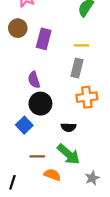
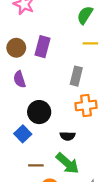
brown circle: (18, 28) -> (16, 48), moved
yellow line: (81, 45) -> (90, 43), moved
purple semicircle: (34, 80) -> (20, 79), moved

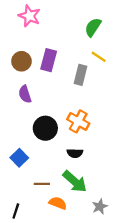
yellow line: (90, 43) -> (99, 57), turned 32
gray rectangle: (76, 76) -> (80, 75), moved
orange cross: (86, 105) -> (78, 121), moved, turned 36
blue square: (23, 134) -> (19, 158), moved

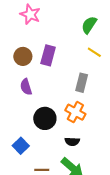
gray rectangle: (80, 75) -> (82, 83), moved

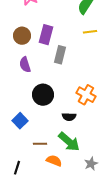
yellow line: (94, 52) -> (90, 32), turned -40
gray rectangle: (82, 83) -> (60, 55), moved
orange cross: (75, 112) -> (86, 95), moved

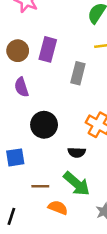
gray rectangle: (60, 55) -> (78, 73), moved
blue square: (20, 121) -> (15, 157), turned 35

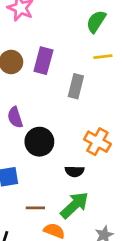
purple semicircle: (21, 87) -> (15, 117), moved
green arrow: (77, 184) -> (74, 205), turned -84

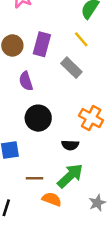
yellow line: (103, 57) -> (81, 39), moved, turned 56
gray rectangle: (76, 86) -> (71, 68), turned -60
purple semicircle: (15, 117) -> (26, 81), moved

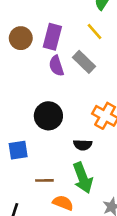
purple semicircle: (26, 81) -> (56, 66), moved
green arrow: (70, 176) -> (83, 178), turned 112

